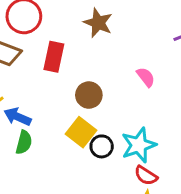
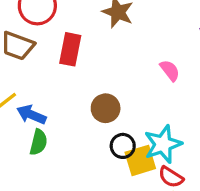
brown circle: (89, 95) -> (106, 108), moved
yellow square: (81, 132) -> (140, 160), moved, turned 36

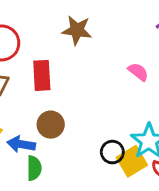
brown circle: (106, 108) -> (51, 125), moved

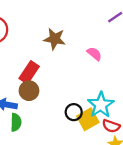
brown star: (77, 30) -> (55, 39), moved
red rectangle: (42, 75) -> (29, 72), moved, turned 35

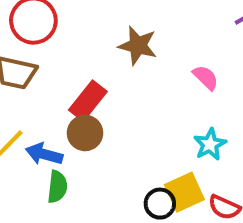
cyan star: (101, 105) -> (210, 144), moved, size x0.7
black circle: (74, 112) -> (160, 204), moved

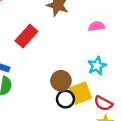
pink semicircle: (206, 78) -> (97, 26), turned -56
brown circle: (85, 133) -> (61, 81), moved

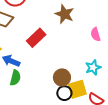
pink semicircle: (97, 26) -> (96, 34), turned -104

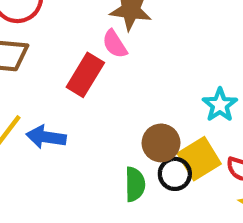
pink semicircle: (96, 34) -> (115, 44), moved
green semicircle: (15, 78) -> (135, 184), moved

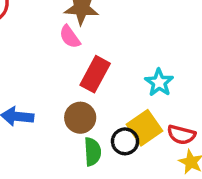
red rectangle: (85, 75) -> (95, 74), moved
brown circle: (161, 143) -> (80, 118), moved

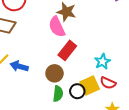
pink semicircle: (70, 37) -> (57, 27), size x1.5
red semicircle: (181, 135) -> (108, 83), moved

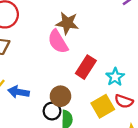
red rectangle: (67, 50) -> (86, 67), moved
black circle: (77, 91) -> (52, 111), moved

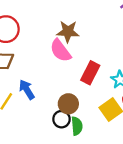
blue arrow: (19, 92) -> (27, 90), moved, turned 54

